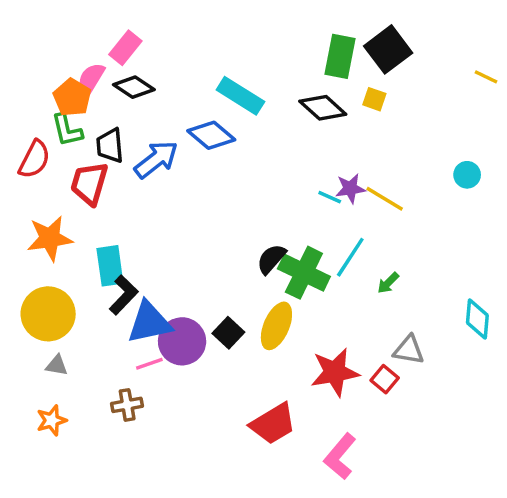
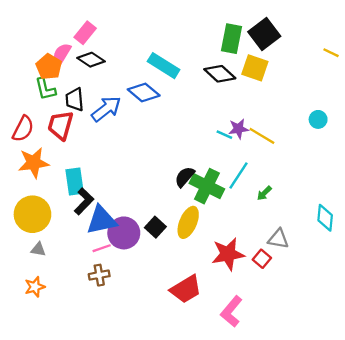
yellow square: (374, 99) -> (255, 68), size x1.6
red semicircle: (34, 159) -> (23, 129), moved
brown cross: (127, 405) -> (99, 275), moved

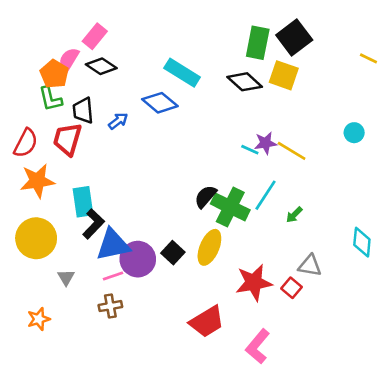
blue arrow: (106, 109) -> (118, 121), size x0.6
gray triangle: (38, 249) -> (66, 277), moved, turned 49

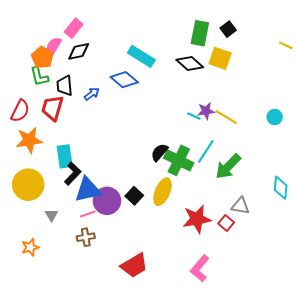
black square: (294, 38) -> (228, 29), size x0.6
black diamond: (101, 66) -> (79, 51), turned -45
cyan circle: (354, 133) -> (275, 117), moved
green arrow: (294, 215) -> (228, 166), size x2.0
red trapezoid: (207, 322) -> (134, 265), moved

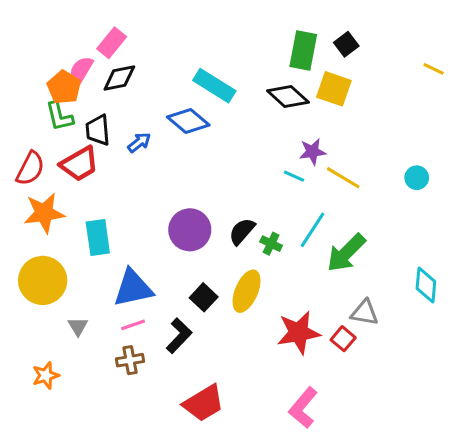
red trapezoid: (52, 108) -> (79, 164), turned -136
purple star: (206, 111) -> (312, 152), moved
green cross: (179, 160) -> (271, 244), size x0.5
black L-shape: (73, 174) -> (179, 336), moved
purple circle: (107, 201) -> (190, 230), moved

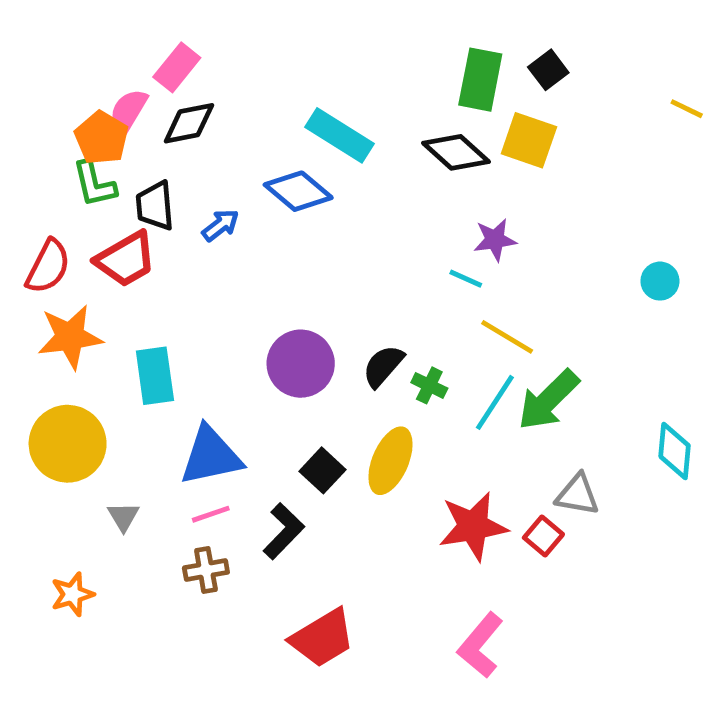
yellow line: (343, 178) -> (507, 337), moved
cyan line: (312, 230) -> (495, 402), moved

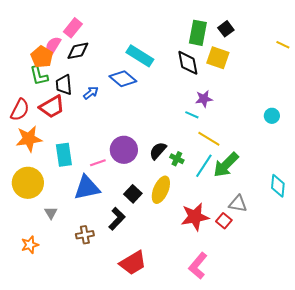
black diamond: (456, 152) -> (188, 63), turned 36
pink line: (211, 514) -> (98, 163), moved

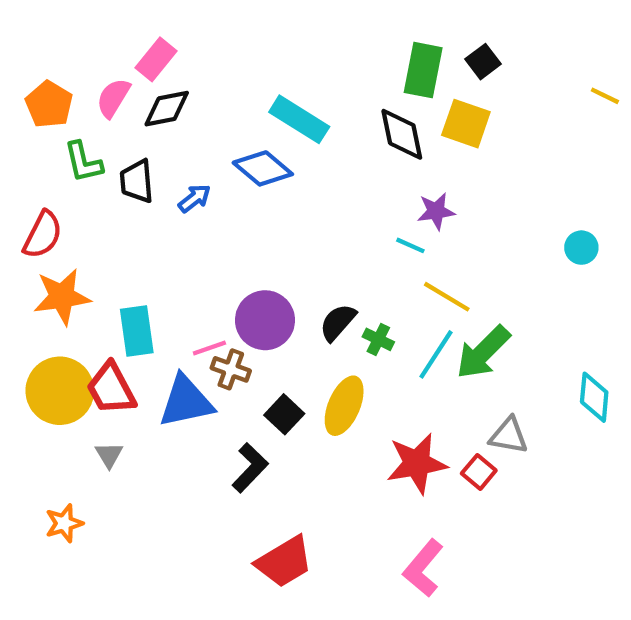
orange pentagon: (42, 57) -> (49, 104), moved
red trapezoid: (52, 107) -> (111, 389), moved, turned 92
brown cross: (85, 235) -> (231, 369), moved, turned 30

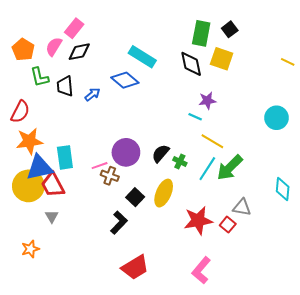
yellow line: (605, 96) -> (288, 62), moved
cyan circle: (581, 248) -> (277, 118), size x1.5
blue triangle: (186, 401) -> (40, 168), moved

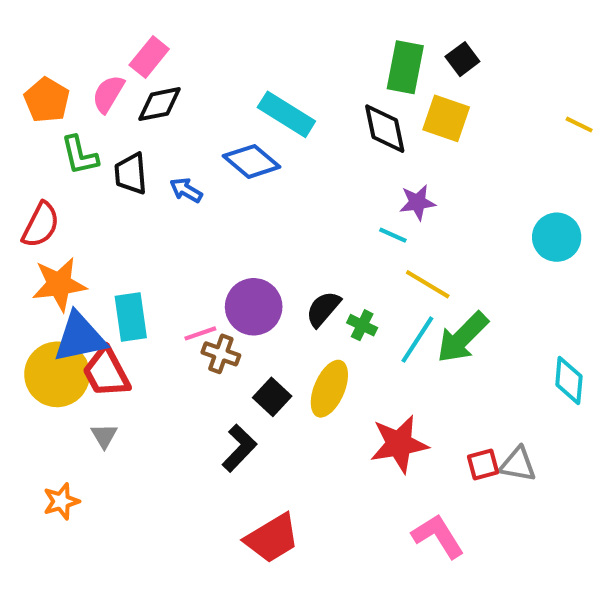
blue arrow: (92, 94) -> (186, 190), turned -112
gray triangle: (242, 207) -> (518, 464), moved
red square: (228, 225) -> (483, 464), moved, turned 35
pink L-shape: (201, 270) -> (438, 536), moved, turned 108

